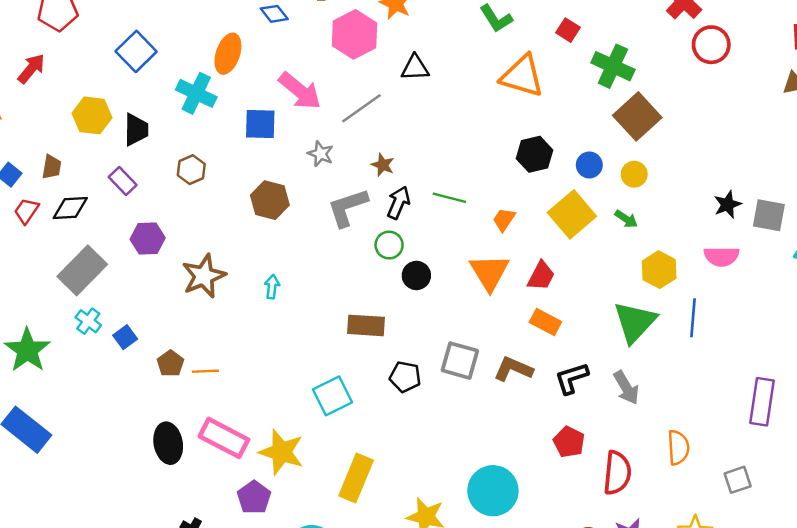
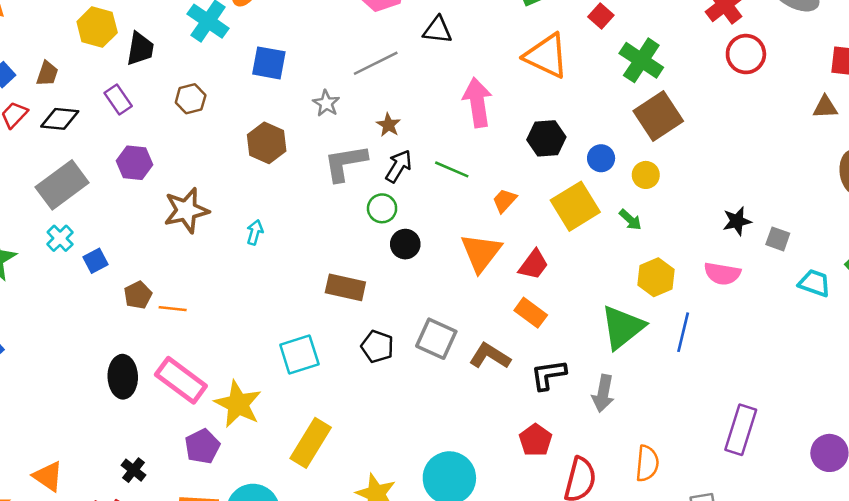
pink arrow: (300, 91) -> (477, 102), moved, turned -147
gray square: (769, 215) -> (778, 239), size x0.7
gray arrow: (626, 388) -> (603, 393), turned 32

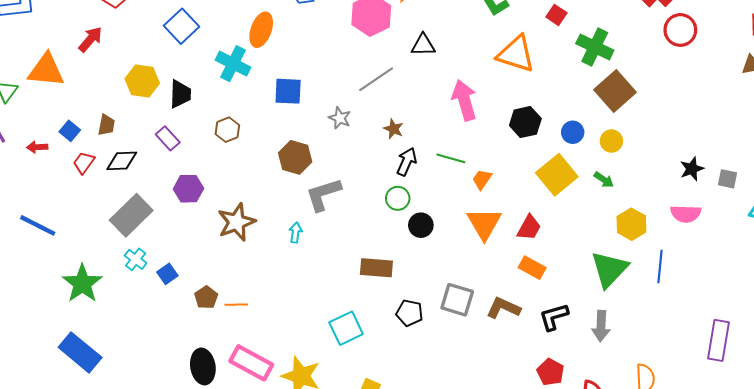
gray L-shape: (345, 163) -> (323, 194), moved
orange trapezoid: (504, 201) -> (482, 179), moved

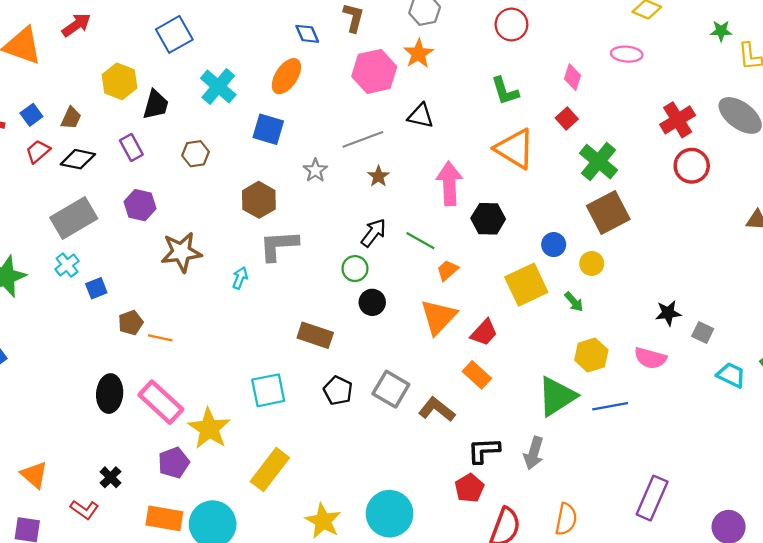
orange ellipse: (261, 30) -> (286, 76), moved
black hexagon: (525, 122) -> (488, 219), moved
brown star: (394, 129) -> (378, 176), moved
blue line: (660, 266) -> (610, 406), turned 60
black L-shape: (554, 317) -> (484, 450), moved

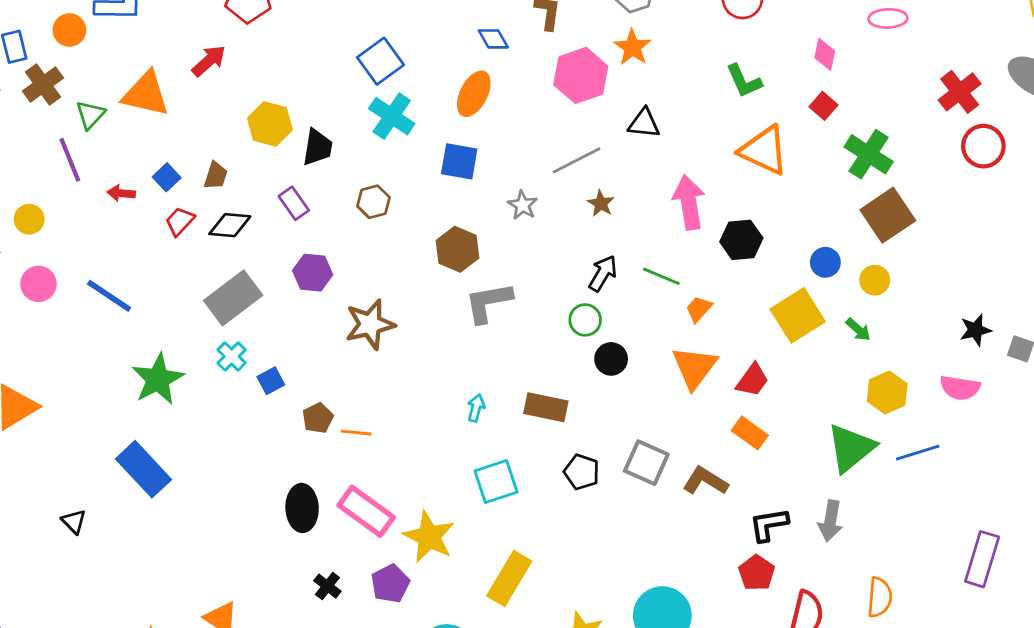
blue square: (174, 34) -> (381, 61), moved
cyan arrow: (240, 278) -> (476, 408), moved
black cross: (110, 477) -> (327, 586), moved

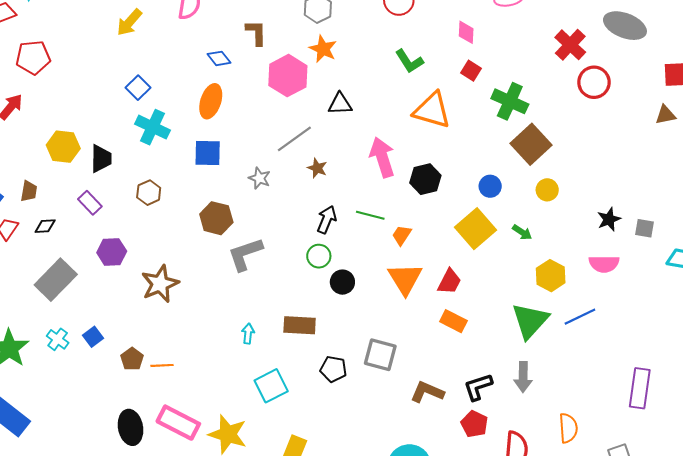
blue square: (381, 61) -> (138, 88), size x0.7
black diamond: (230, 225) -> (45, 226), size x0.7
yellow circle: (875, 280) -> (547, 190), moved
cyan cross: (232, 356) -> (58, 339), moved
brown L-shape: (705, 481) -> (427, 392), moved

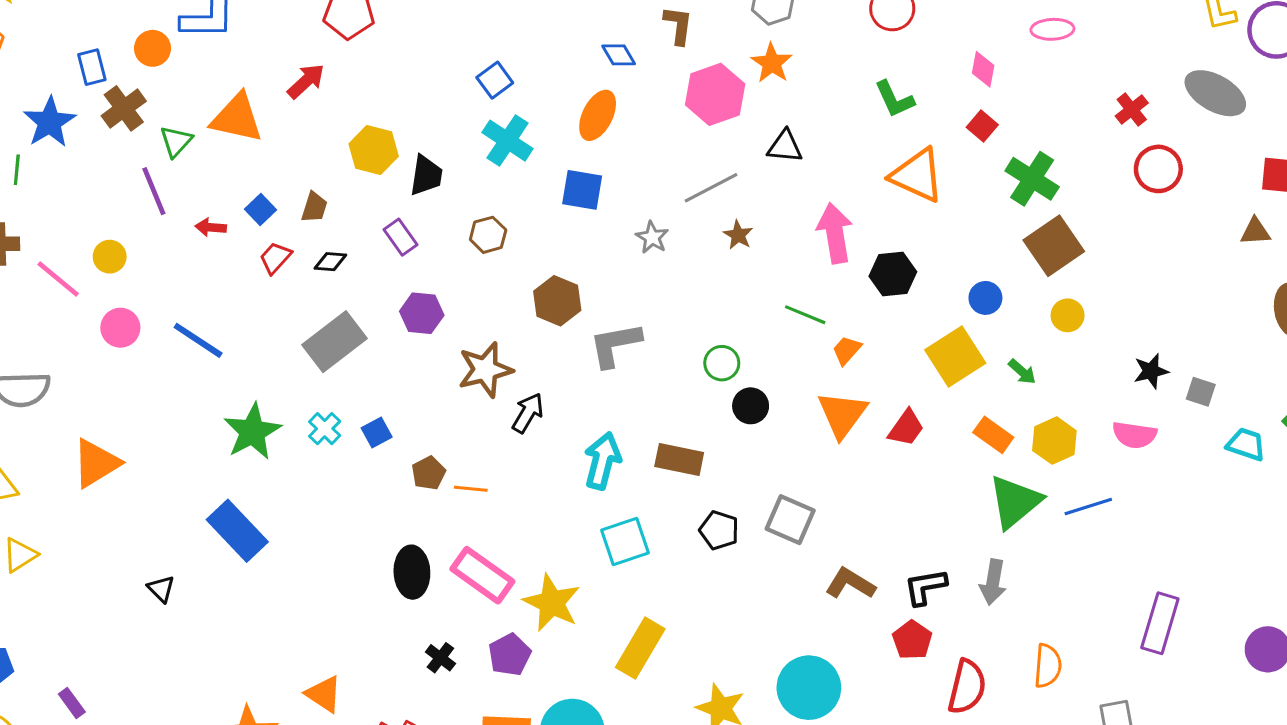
red cross: (570, 45) -> (1132, 109), size x0.7
brown hexagon: (216, 218) -> (557, 301), moved
black arrow: (327, 220) -> (528, 413), moved
orange rectangle: (453, 321) -> (993, 435), moved
cyan arrow: (248, 334) -> (602, 461), size x1.8

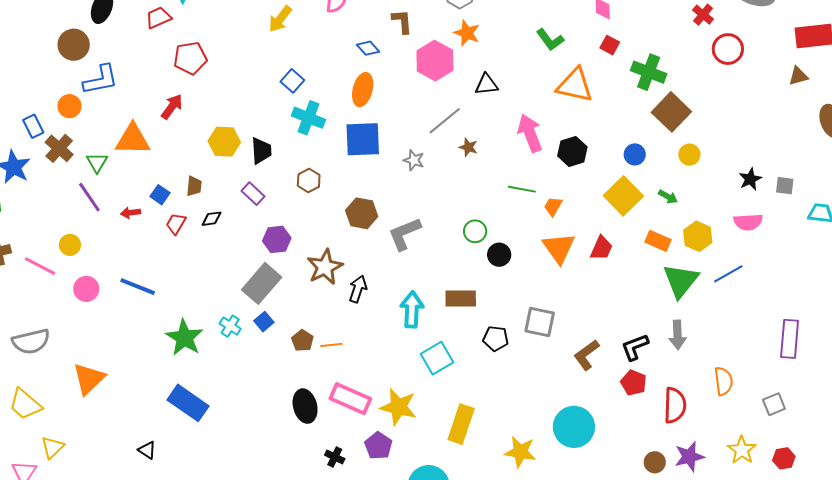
blue square: (582, 190) -> (363, 139), size x1.4
gray rectangle: (335, 342) -> (262, 283), moved
brown L-shape: (850, 584) -> (586, 355), turned -56

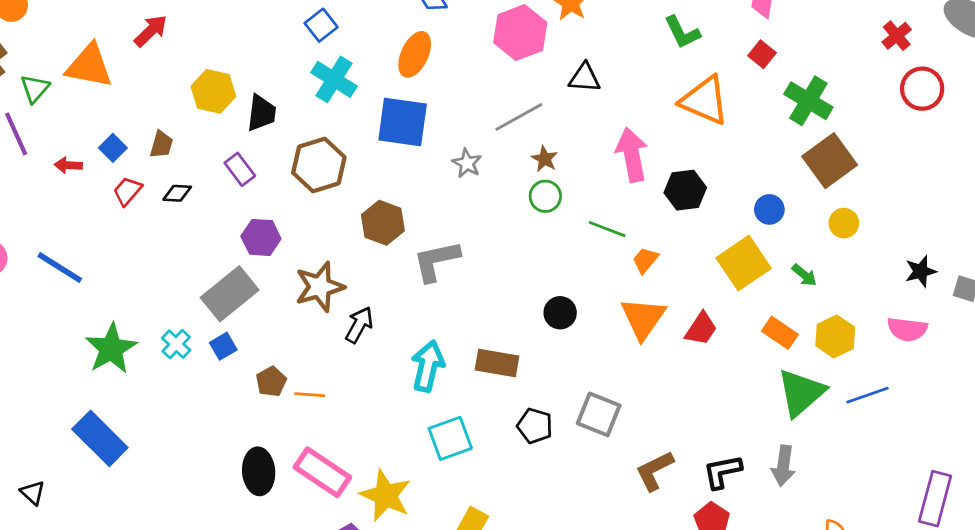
brown hexagon: (309, 180) -> (319, 165), size x1.6
green circle: (475, 231) -> (545, 196), moved

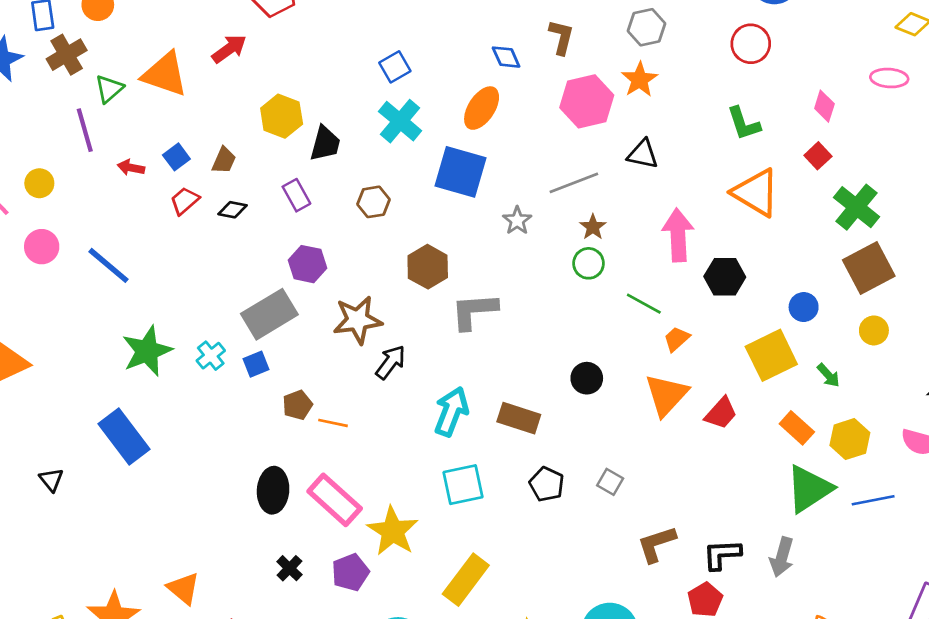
brown hexagon: (319, 165) -> (374, 202), size x0.6
gray square: (599, 414) -> (610, 482), size x0.6

